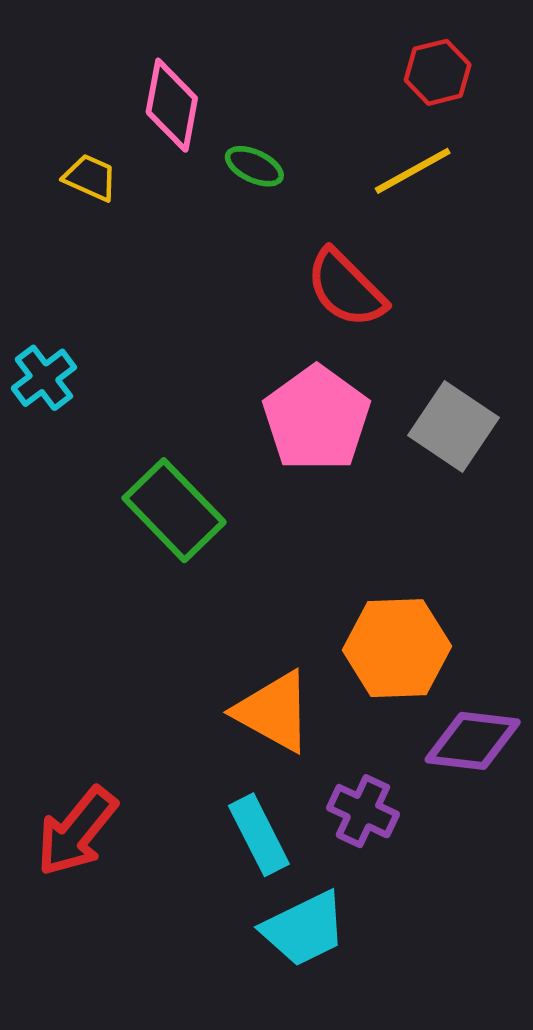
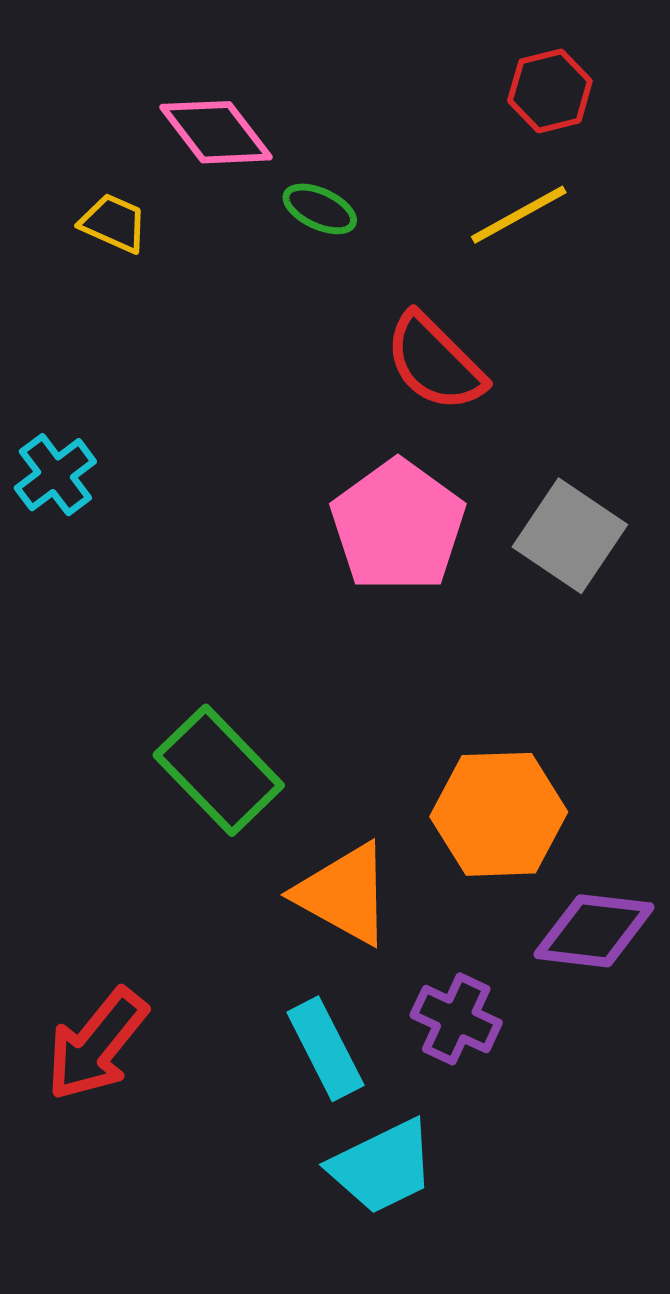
pink diamond: (172, 105) -> (216, 132), turned -48
green rectangle: (174, 510) -> (219, 770), moved

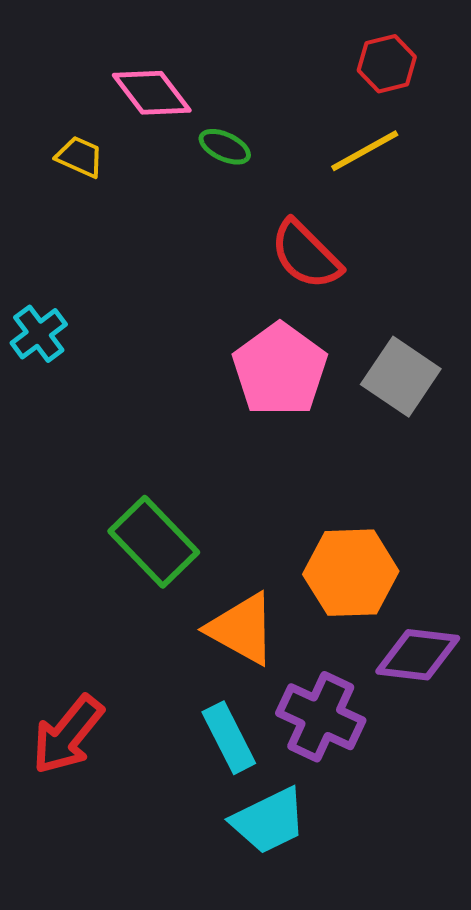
purple cross: (456, 1019) -> (321, 717), size x1.4

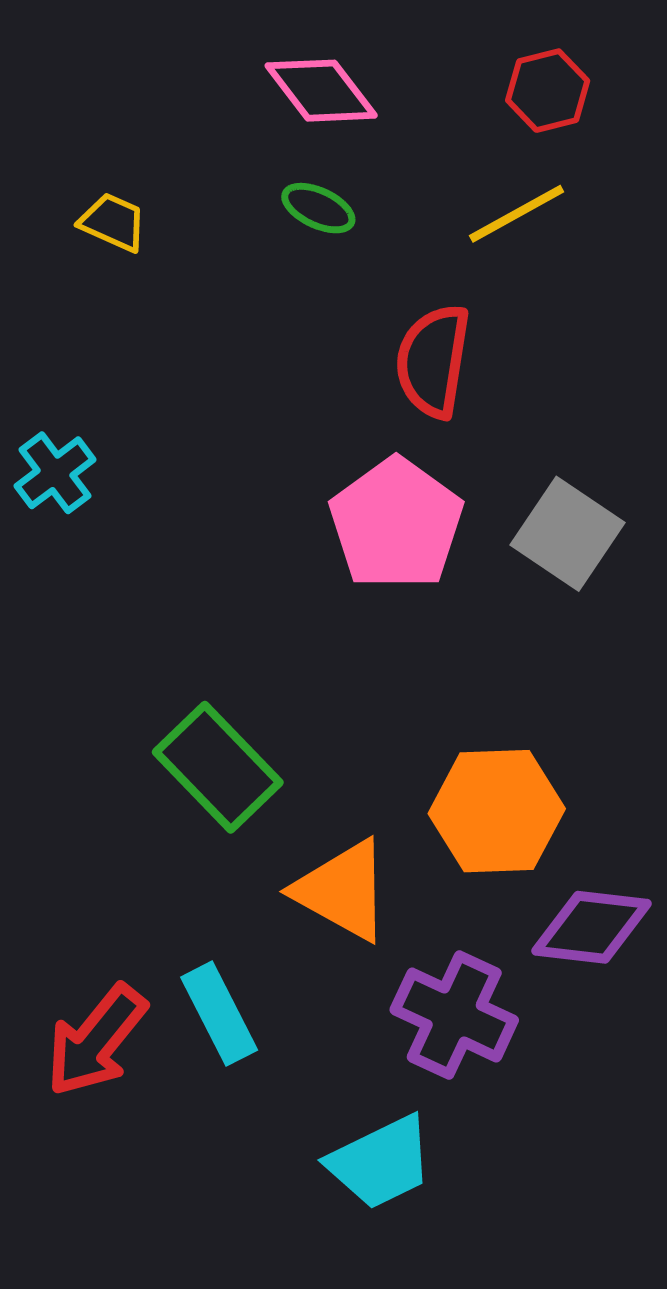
pink diamond: (152, 93) -> (321, 91), moved
red semicircle: (306, 255) -> (433, 361), turned 54
cyan rectangle: (229, 738) -> (219, 1014), moved

